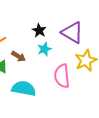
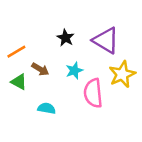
cyan star: (44, 49) -> (74, 71), moved
cyan semicircle: (24, 88) -> (47, 108), size x0.6

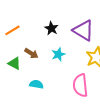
orange line: (16, 52) -> (12, 30), moved
pink semicircle: (93, 93) -> (80, 85), moved

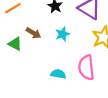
cyan semicircle: (36, 84) -> (58, 74), moved

